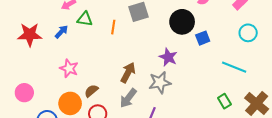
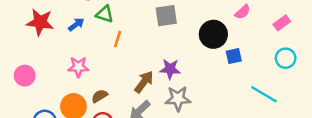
orange line: (113, 27) -> (118, 39), moved
purple star: (168, 57) -> (170, 69), moved, turned -30
pink star: (69, 68) -> (78, 67), turned -30
pink circle: (24, 93) -> (25, 76), moved

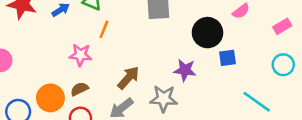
pink star: (78, 67) -> (80, 55), moved
purple star: (170, 69) -> (185, 70), moved

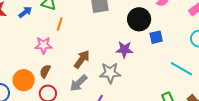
brown semicircle: (79, 89) -> (45, 71), turned -32

